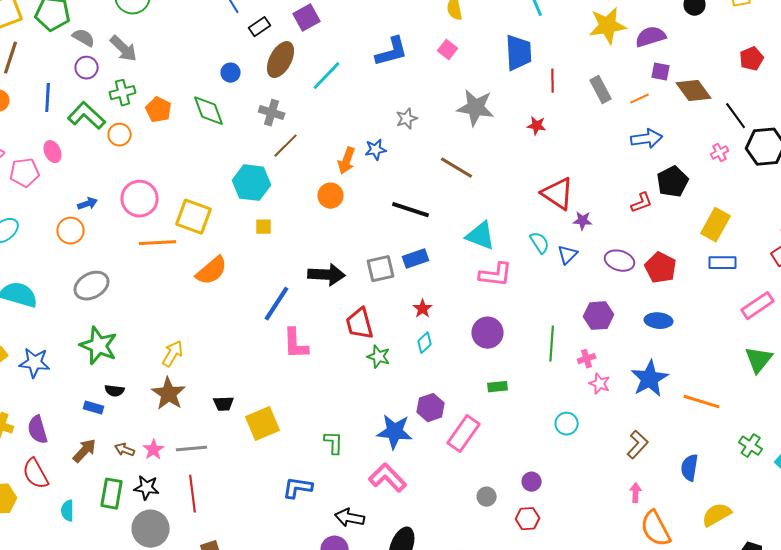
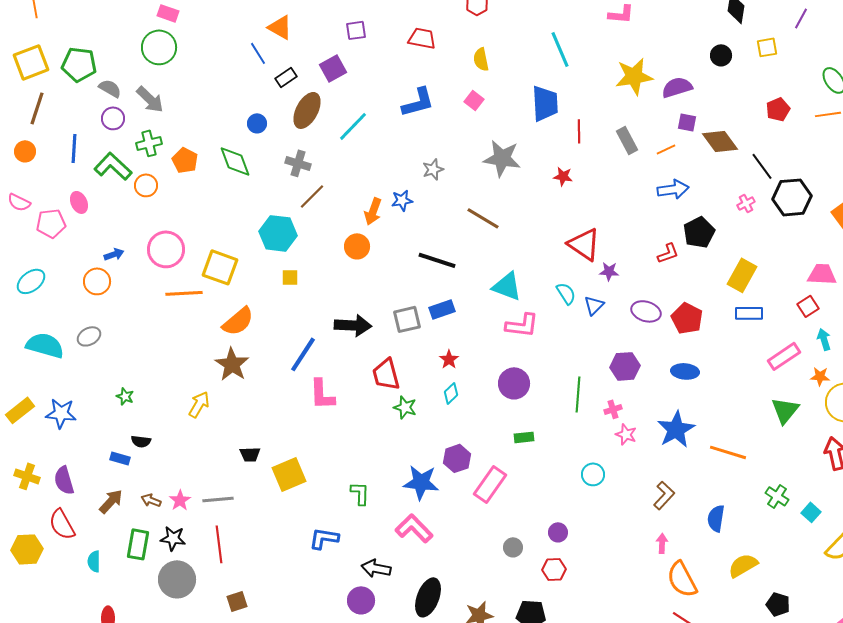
gray ellipse: (92, 286) -> (89, 336), moved, size x0.7
green star: (99, 346) -> (125, 396), size x0.5
brown star: (169, 394) -> (232, 364), moved

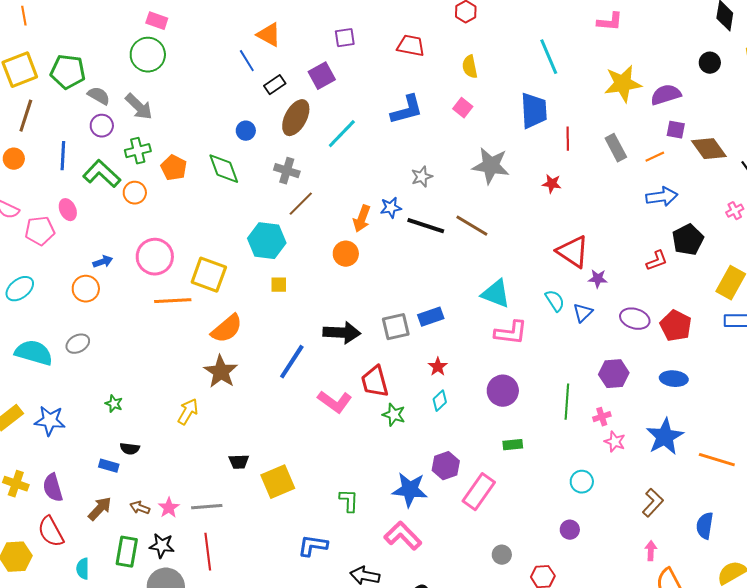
black line: (437, 260) -> (426, 226), moved
pink L-shape: (322, 394) -> (335, 402), moved, turned -52
purple circle: (558, 532) -> (570, 530), moved

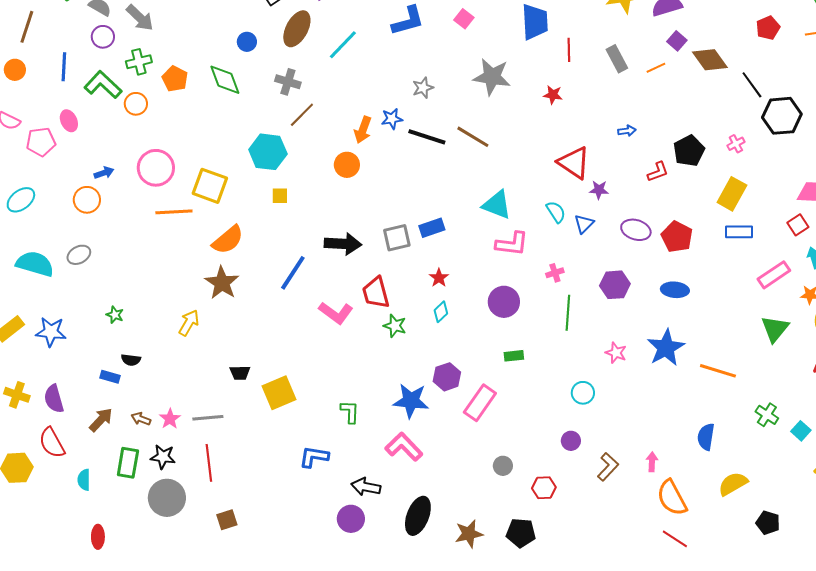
purple square: (676, 130) -> (677, 41), turned 30
blue arrow: (662, 197) -> (627, 131), moved, size x0.6
pink cross: (735, 211) -> (736, 144), moved
pink cross: (602, 417) -> (555, 273), moved
brown L-shape: (653, 503) -> (608, 467), moved

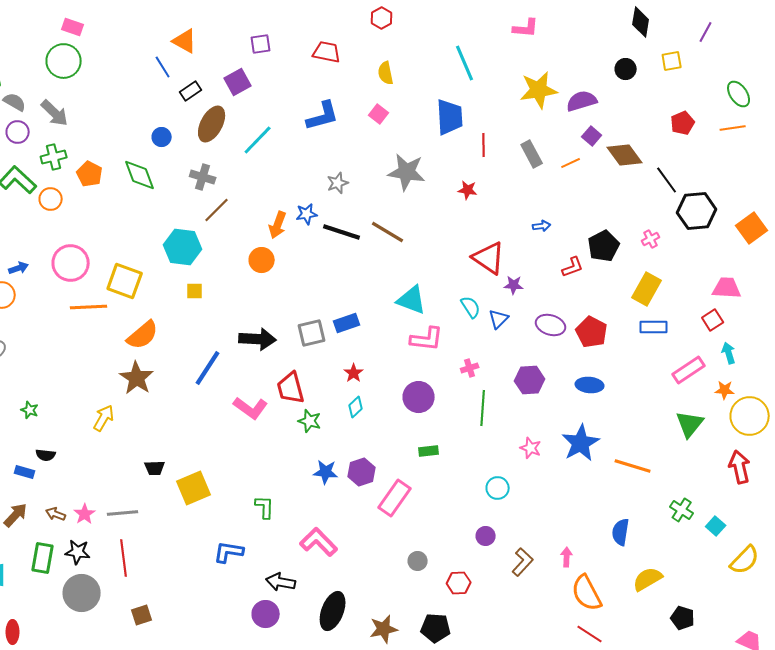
blue star: (411, 401) -> (326, 472), moved, size x0.7

